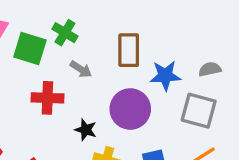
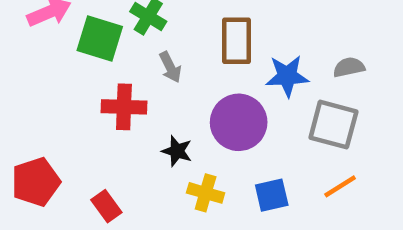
gray arrow: (81, 69) -> (170, 67), turned 30

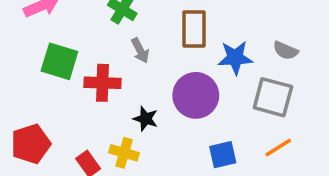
green square: (100, 39) -> (59, 61), moved
gray semicircle: (349, 67) -> (286, 51), turned -145
yellow cross: (206, 193) -> (124, 153), moved

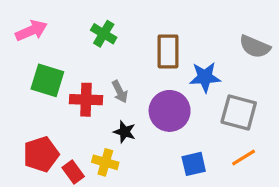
gray arrow: (140, 51) -> (120, 92), moved
gray semicircle: (286, 51) -> (255, 47), moved, size x1.4
red pentagon: (31, 144) -> (41, 154), moved

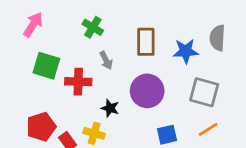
pink arrow: (31, 31) -> (33, 25), turned -35
gray semicircle: (255, 47) -> (217, 38), turned 70
blue star: (205, 77) -> (186, 51), moved
gray arrow: (120, 92) -> (106, 60), moved

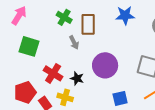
brown rectangle: (146, 42) -> (88, 24), moved
blue star: (186, 51) -> (125, 15), moved
red cross: (78, 82) -> (53, 73), moved, turned 30

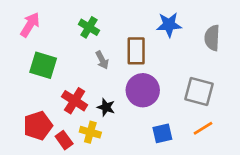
brown rectangle: (88, 24) -> (136, 51), moved

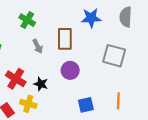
gray semicircle: (212, 38) -> (126, 17), moved
purple circle: (143, 90) -> (70, 70), size x0.7
gray square: (199, 92) -> (114, 56), moved
orange line: (203, 128) -> (118, 101), turned -56

